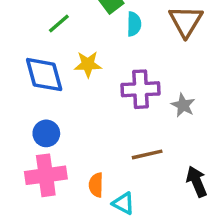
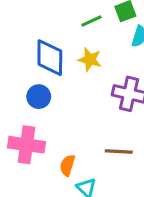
green line: (59, 23) -> (92, 21), moved
blue circle: (46, 133) -> (39, 97), moved

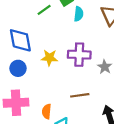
yellow star: (90, 60) -> (49, 58), moved

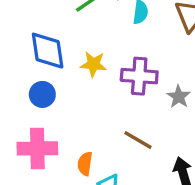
yellow star: (49, 58) -> (93, 64), moved
brown line: (80, 95) -> (138, 140), turned 36

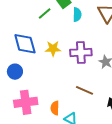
blue circle: (42, 94) -> (15, 72), moved

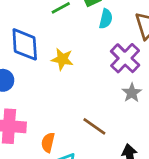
purple cross: (81, 52) -> (125, 58), moved, turned 35

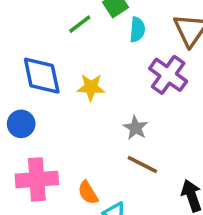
gray star: (132, 93) -> (136, 128), moved
orange semicircle: (48, 142) -> (88, 193), turned -36

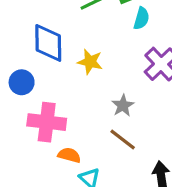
pink cross: (37, 179) -> (47, 122), moved
orange semicircle: (88, 193) -> (69, 155), turned 125

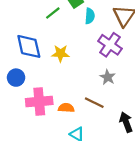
gray star: (123, 106) -> (108, 77), moved
orange semicircle: (69, 155) -> (66, 108), moved

